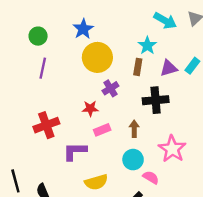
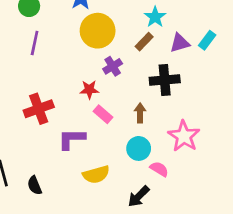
brown rectangle: (138, 67) -> (144, 42), turned 35
pink rectangle: (102, 130) -> (103, 114), turned 63

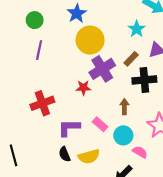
brown rectangle: (144, 42) -> (131, 59), moved
purple cross: (113, 66) -> (102, 69), size x1.6
pink rectangle: (103, 114) -> (100, 124), moved
black semicircle: (35, 185) -> (65, 154), moved

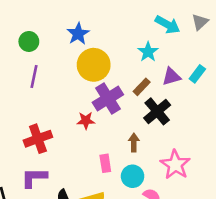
black cross: (144, 80) -> (157, 111), turned -35
pink rectangle: (100, 124) -> (105, 163), turned 40
purple L-shape: (69, 128) -> (34, 178), moved

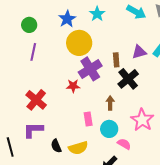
cyan star: (148, 52) -> (97, 14), moved
brown rectangle: (142, 87) -> (116, 60), turned -48
red cross: (38, 139) -> (36, 100), turned -30

